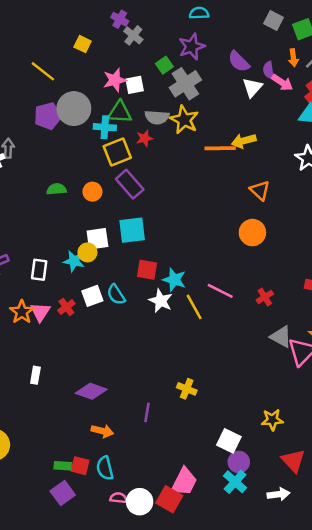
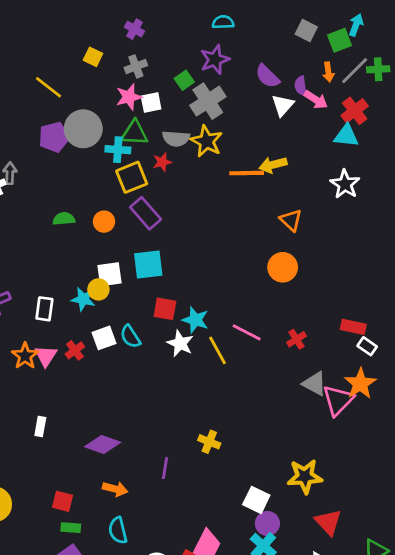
gray cross: (133, 35) -> (136, 66), moved, turned 30
yellow star: (272, 420) -> (305, 476), size x1.4
red square: (80, 466) -> (62, 501), moved

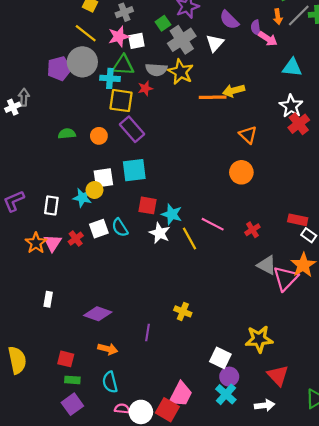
yellow line: (49, 87) -> (86, 33), moved
white triangle: (283, 105) -> (215, 43), moved
red cross: (355, 111) -> (299, 124), moved
yellow square: (132, 177) -> (121, 101), turned 30

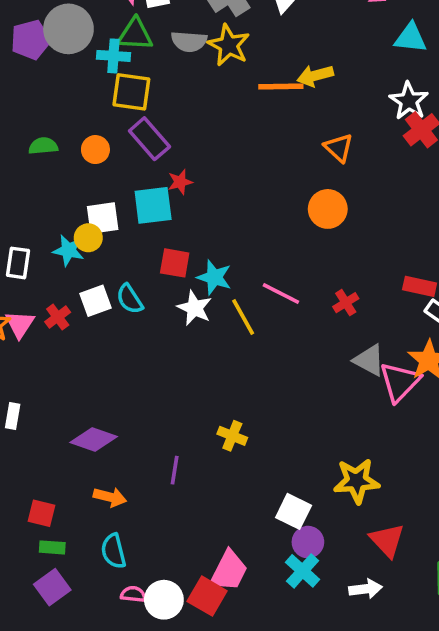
red star: (145, 88) -> (180, 182), moved

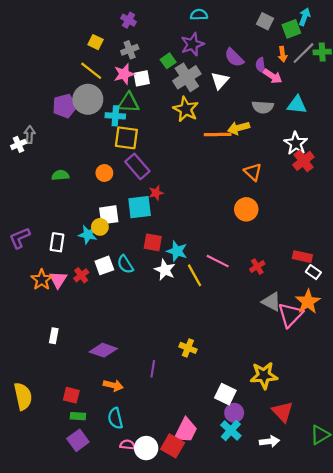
gray semicircle: (189, 41) -> (263, 107), moved
green semicircle: (43, 146) -> (60, 175), moved

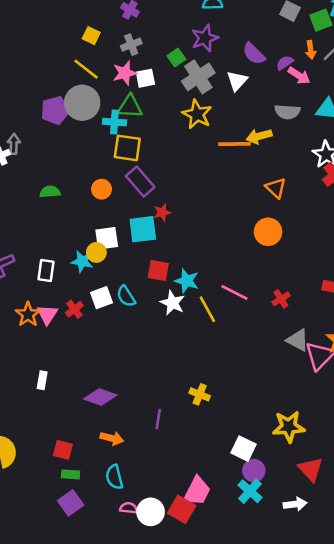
purple semicircle: (261, 65) -> (285, 63), turned 64

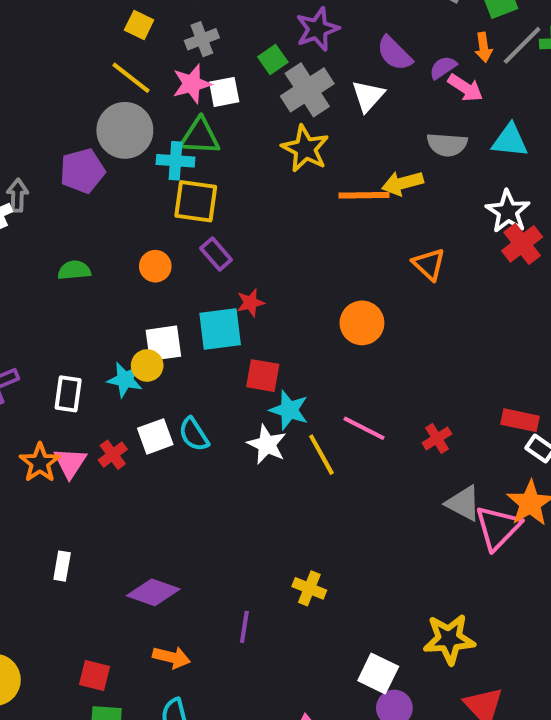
purple pentagon: (55, 110) -> (82, 171), moved
purple rectangle: (140, 181) -> (216, 254), size x0.7
orange circle: (268, 232) -> (362, 323), moved
red square: (158, 271) -> (263, 376), moved

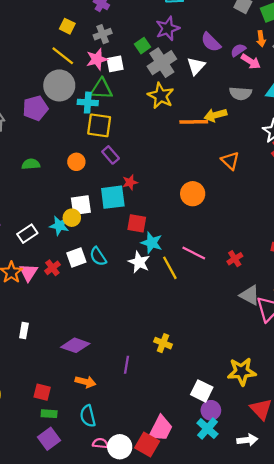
white rectangle: (68, 394) -> (27, 234), turned 48

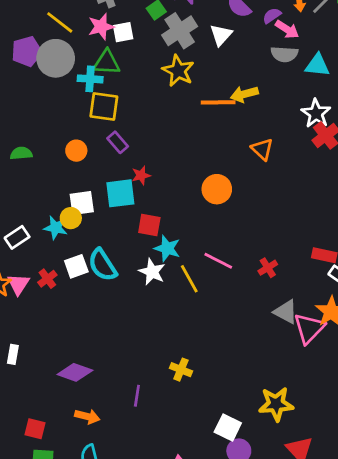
gray semicircle: (241, 93) -> (284, 54), moved
purple pentagon: (35, 108) -> (27, 51), moved
cyan semicircle: (98, 256) -> (102, 265), size x1.4

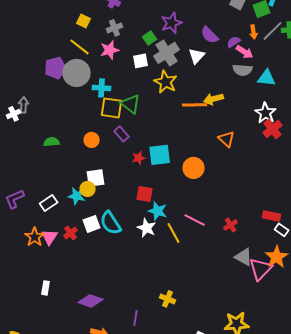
white square: (123, 32) -> (141, 61), moved
green triangle: (107, 62) -> (131, 104), moved, turned 35
cyan square: (120, 193) -> (160, 155), moved

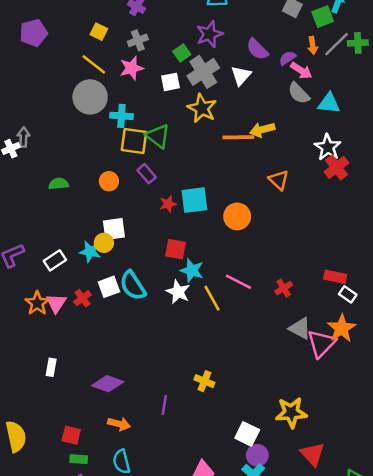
purple pentagon: (56, 68) -> (33, 33), moved
gray semicircle: (243, 70) -> (299, 93), turned 42

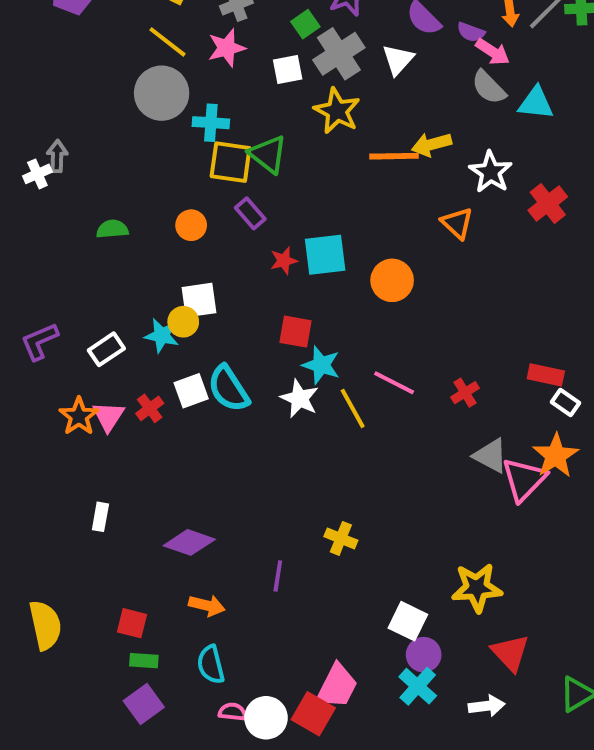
purple semicircle: (287, 58) -> (471, 32), turned -126
white star: (328, 147) -> (491, 172), moved

